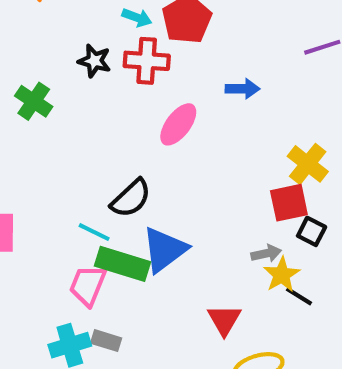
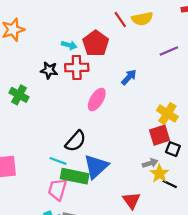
blue arrow: (242, 89) -> (129, 77), turned -42

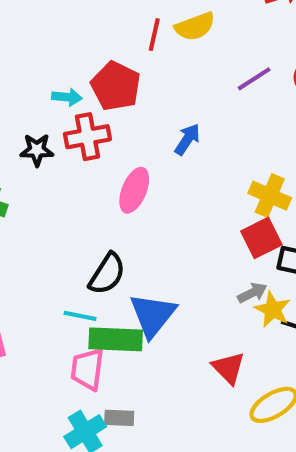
red line: (120, 20) -> (154, 35), turned 56

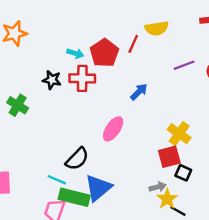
red line: (154, 35) -> (133, 44), moved
pink ellipse: (134, 190) -> (113, 129), moved

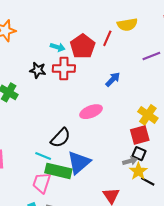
pink ellipse: (113, 129) -> (91, 112), turned 35
black square: (183, 173) -> (139, 154), moved

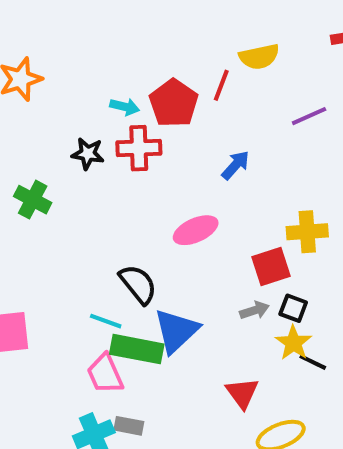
yellow cross: (148, 115) -> (307, 232), turned -36
red square: (140, 135) -> (271, 266), moved
black semicircle: (60, 138) -> (138, 284), turned -80
gray arrow: (130, 161) -> (255, 310), moved
pink trapezoid: (42, 183) -> (105, 374), turned -40

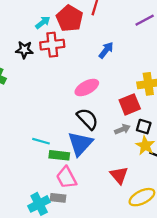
cyan arrow: (125, 107) -> (43, 22), turned -48
black semicircle: (138, 284) -> (88, 119), moved
green rectangle: (137, 349) -> (59, 155), size x0.7
pink trapezoid: (105, 374) -> (66, 178), moved

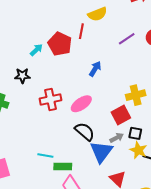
red cross: (52, 45) -> (51, 99), moved
blue triangle: (80, 144) -> (101, 152), moved

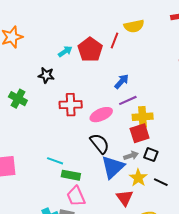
purple line: (127, 39) -> (128, 100), moved
yellow cross: (136, 95) -> (143, 117), moved
yellow star: (138, 150) -> (138, 178), moved

